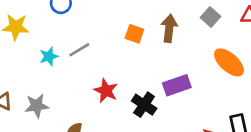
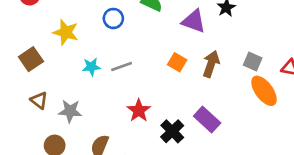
gray square: (211, 17) -> (253, 61), turned -30
orange ellipse: (229, 62) -> (264, 91), moved
purple rectangle: (177, 85) -> (207, 119), turned 50

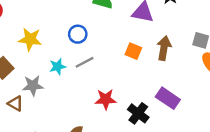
blue circle: (113, 18) -> (78, 34), moved
gray star: (70, 111) -> (33, 86), moved
red star: (139, 111) -> (106, 99), turned -30

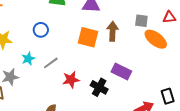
orange square: (133, 51) -> (88, 37), size x1.5
gray line: (84, 62) -> (51, 63), moved

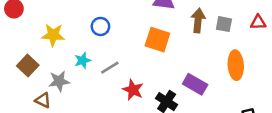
brown arrow: (112, 31) -> (198, 20), moved
orange ellipse: (156, 39) -> (236, 65), moved, turned 45
red star: (71, 80) -> (133, 90), turned 30

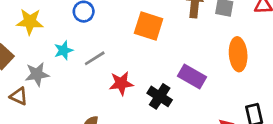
red star: (133, 90) -> (121, 83), turned -30

